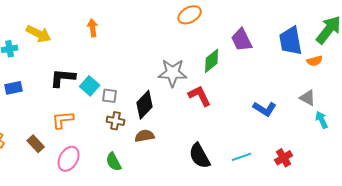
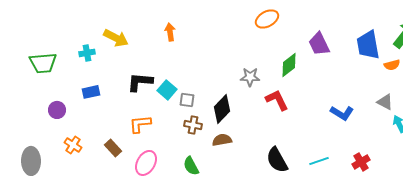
gray star: (173, 73) -> (250, 77), size x0.7

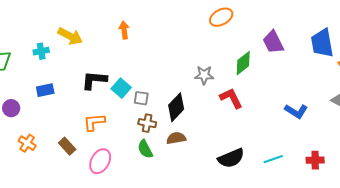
black semicircle: (277, 160) -> (231, 158), turned -84
red cross: (361, 162) -> (315, 160), turned 30
green semicircle: (191, 166) -> (145, 149), moved

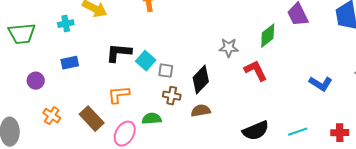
brown rectangle: (67, 146) -> (92, 119), size x1.4
green semicircle: (145, 149) -> (152, 119), moved, turned 114

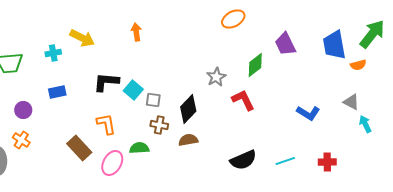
gray star: (229, 48) -> (216, 77), turned -30
orange L-shape: (119, 95) -> (106, 124), turned 85
orange cross: (52, 116) -> (21, 140), moved

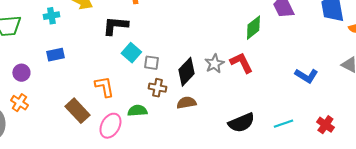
gray star: (216, 77) -> (214, 64), moved
black L-shape: (106, 82) -> (115, 26), moved
red cross: (327, 162) -> (325, 125), turned 36

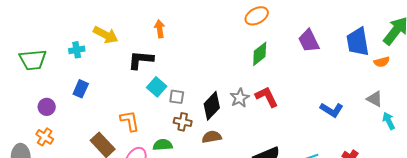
green diamond: (253, 28) -> (260, 54), moved
blue rectangle: (55, 55) -> (81, 89), turned -54

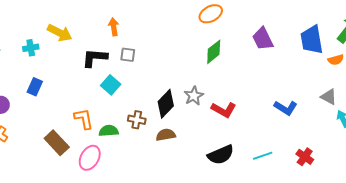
gray square: (177, 97) -> (128, 55), moved
red L-shape: (267, 97) -> (224, 110), moved, turned 145
green semicircle: (163, 145) -> (109, 131), moved

